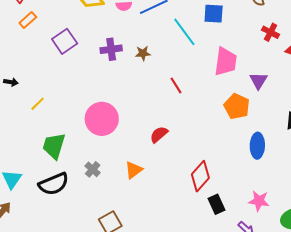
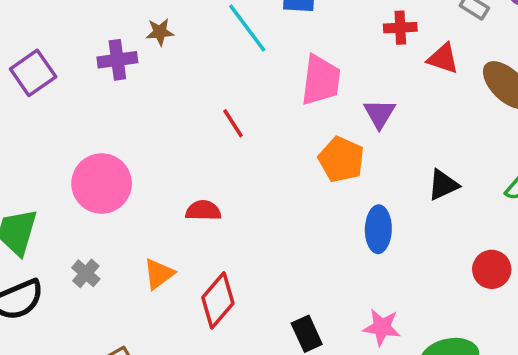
red cross: (271, 32) -> (400, 28), turned -30
purple square: (65, 41) -> (33, 73), moved
brown star: (143, 53) -> (160, 32), moved
red semicircle: (159, 134) -> (203, 211), turned 42
red diamond: (200, 176) -> (218, 300), moved

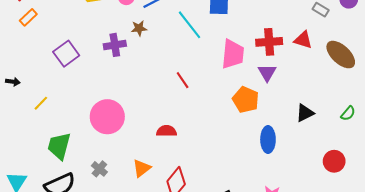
red cross: (400, 28) -> (269, 42), moved, size x1.4

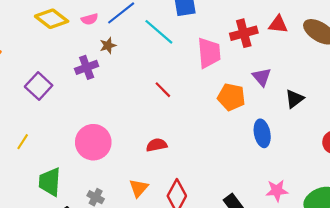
purple triangle: (267, 73) -> (262, 77), moved

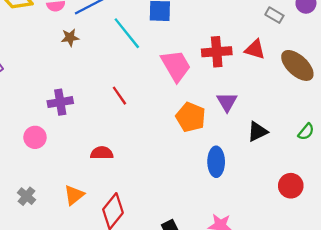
pink trapezoid: (209, 53) -> (176, 66), turned -36
purple cross: (87, 67) -> (60, 102), moved
pink circle: (93, 142) -> (35, 137), size x0.6

